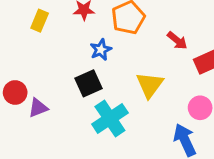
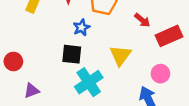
black square: (89, 83) -> (72, 54), turned 30
purple triangle: (38, 108) -> (32, 91), moved

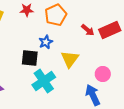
blue star: (81, 27) -> (46, 42), moved
red rectangle: (169, 36) -> (110, 30), moved

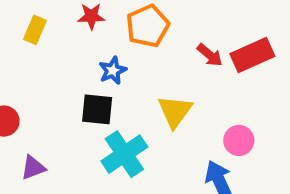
blue star: (46, 42) -> (113, 71), moved

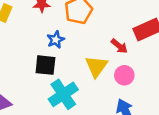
red arrow: (210, 55) -> (119, 46), moved
pink circle: (239, 140) -> (124, 75), moved

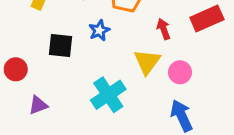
red arrow: (119, 46) -> (164, 29), moved, turned -150
black square: (45, 65) -> (61, 45), moved

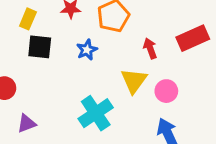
black square: (61, 45) -> (40, 47), moved

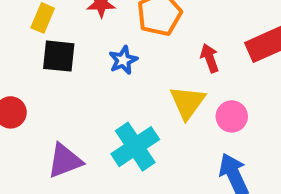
purple triangle: (26, 123) -> (65, 161), moved, size x1.4

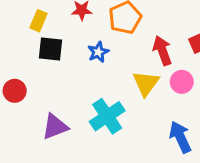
red arrow: (210, 58) -> (162, 51), size x1.4
pink circle: (232, 116) -> (182, 82), moved

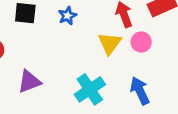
cyan cross: (107, 116) -> (90, 89), moved

